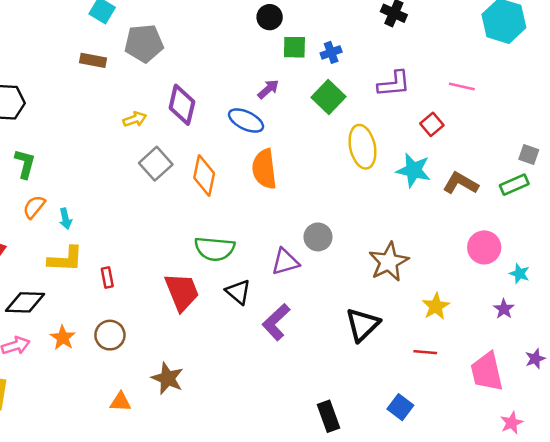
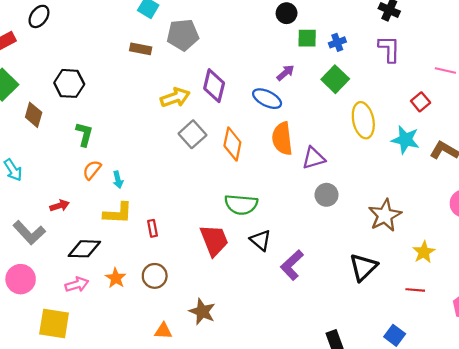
purple L-shape: (394, 84) -> (389, 49), moved, turned -84
yellow arrow: (135, 119) -> (175, 98), size x1.5
purple triangle: (285, 262) -> (314, 158), moved

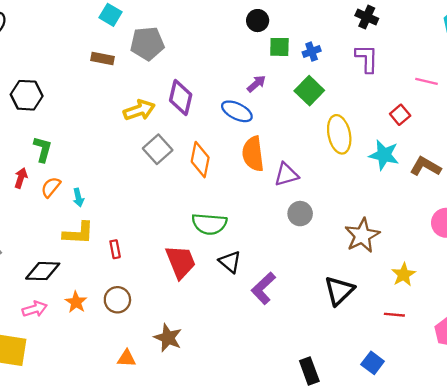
red arrow: (60, 206) -> (21, 178), moved, turned -54

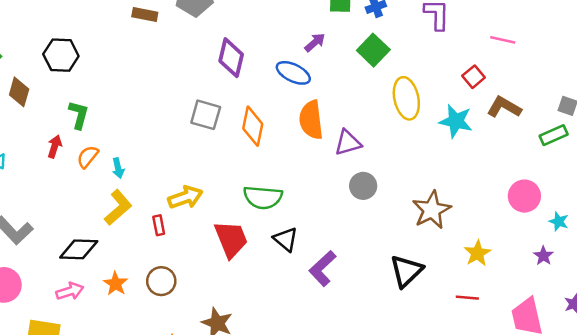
yellow arrow: (139, 110) -> (185, 197), moved
gray square: (158, 149) -> (206, 115), turned -32
brown L-shape: (425, 166) -> (504, 107), moved
yellow L-shape: (78, 233) -> (118, 207), turned -44

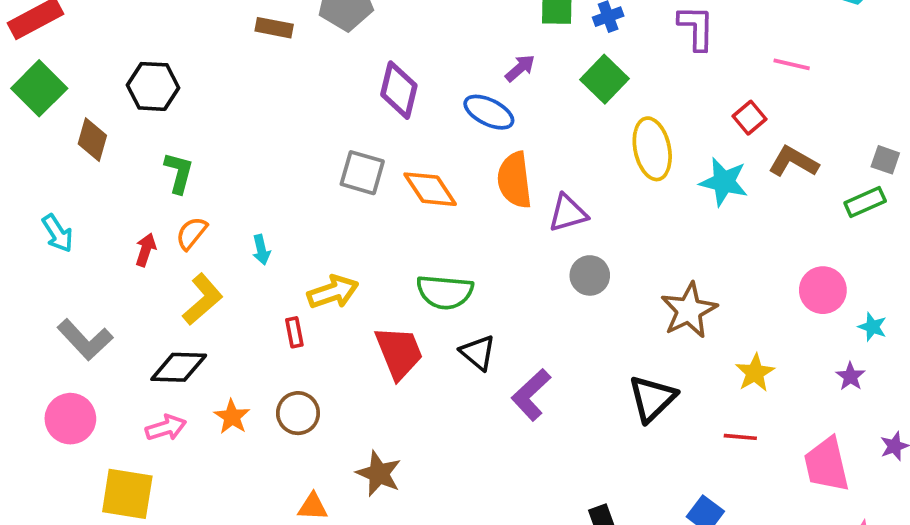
orange diamond: (253, 126) -> (430, 189), turned -45
red arrow: (55, 147) -> (146, 250), moved
cyan arrow: (118, 168) -> (261, 250), moved
yellow L-shape: (118, 207) -> (203, 299), moved

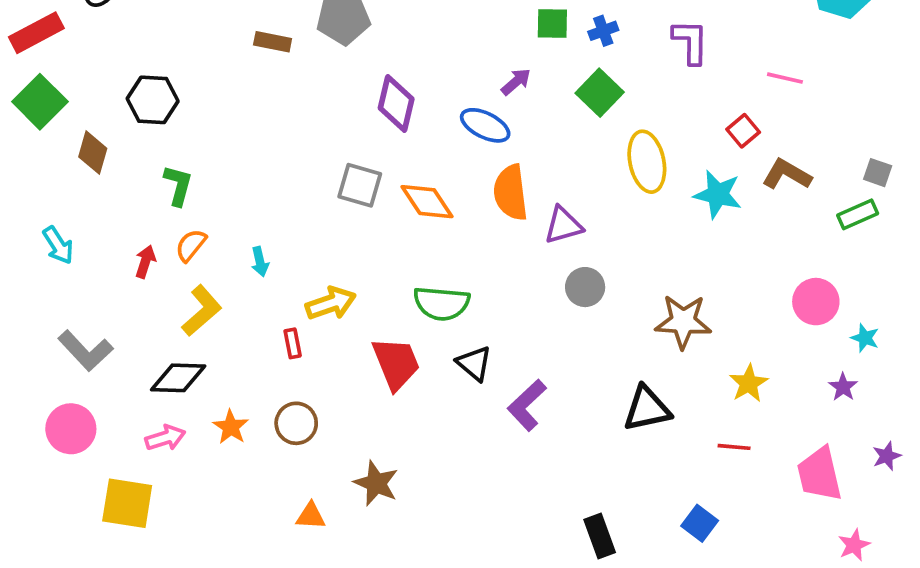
brown star: (689, 310) -> (683, 322), turned 30
black triangle: (652, 398) -> (647, 409), turned 32

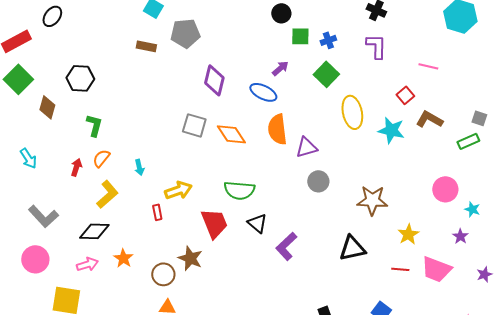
brown circle: (296, 423) -> (163, 274), moved
pink trapezoid: (819, 474) -> (436, 269), moved, turned -56
brown star: (376, 483) -> (190, 258), moved

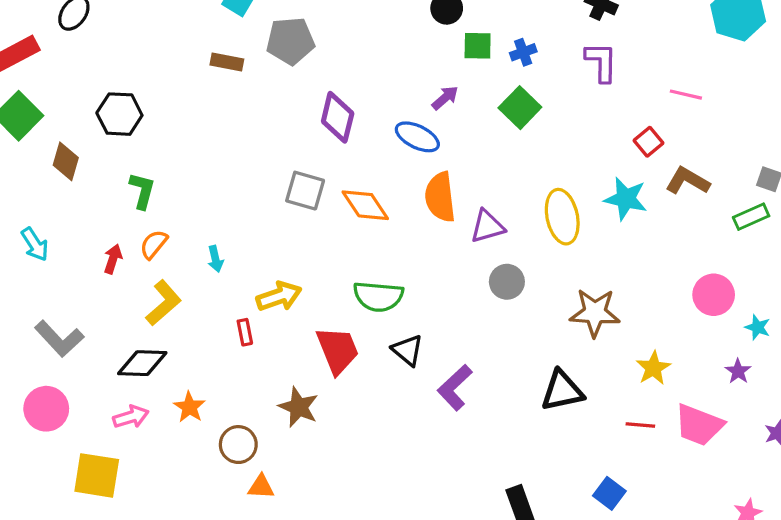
yellow ellipse: (352, 112) -> (562, 217), moved
brown circle: (163, 274) -> (238, 445), moved

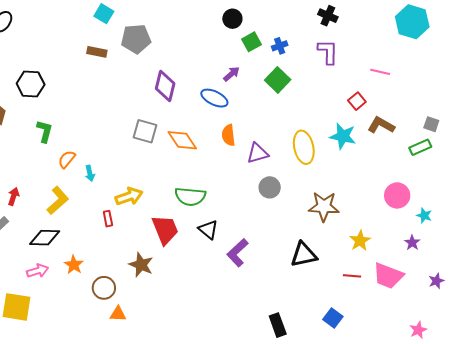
green square: (478, 46) -> (252, 42), turned -30
orange semicircle: (440, 197) -> (228, 135), size x0.7
orange semicircle: (154, 244) -> (67, 159), moved
red arrow: (113, 259) -> (14, 196), moved

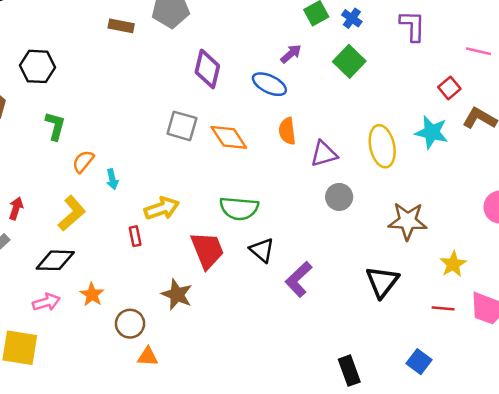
blue cross: (280, 46) -> (352, 18), turned -35
black triangle: (304, 255) -> (382, 282), turned -40

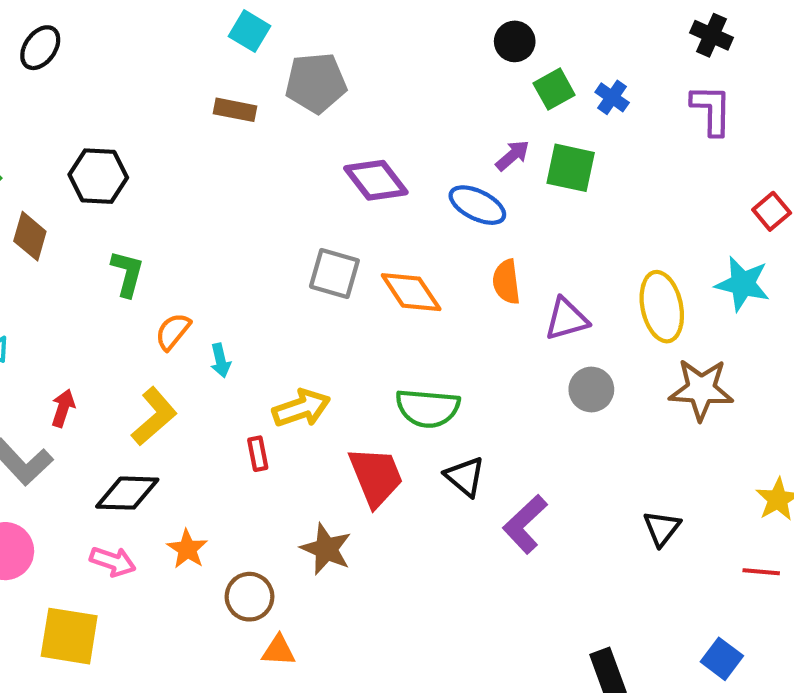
green square: (349, 61) -> (571, 168), moved, turned -32
purple diamond: (207, 69) -> (376, 180), turned -51
brown star: (408, 221) -> (701, 389), moved
black triangle: (382, 282) -> (662, 528), size x0.7
pink arrow: (46, 302) -> (113, 561), turned 36

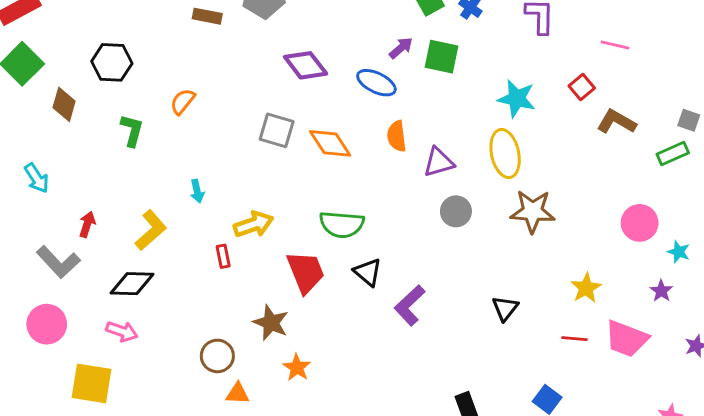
cyan star: (743, 284) -> (517, 99), moved
orange semicircle: (173, 331) -> (183, 101), moved
orange star: (187, 549) -> (297, 368), moved

